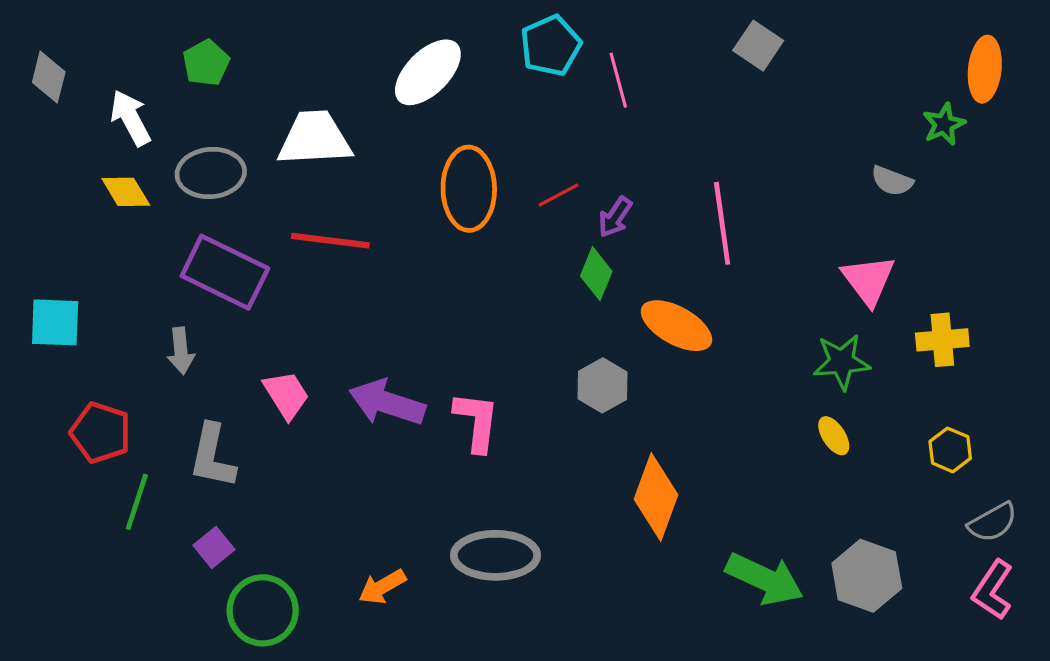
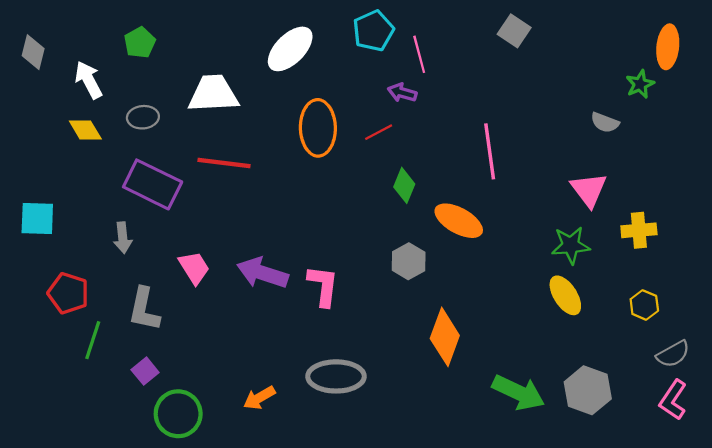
gray ellipse: (211, 173) -> (143, 117), size x0.7
purple arrow: (615, 217) -> (402, 93), moved, turned 72
yellow ellipse: (834, 436) -> (565, 295), size x1.5

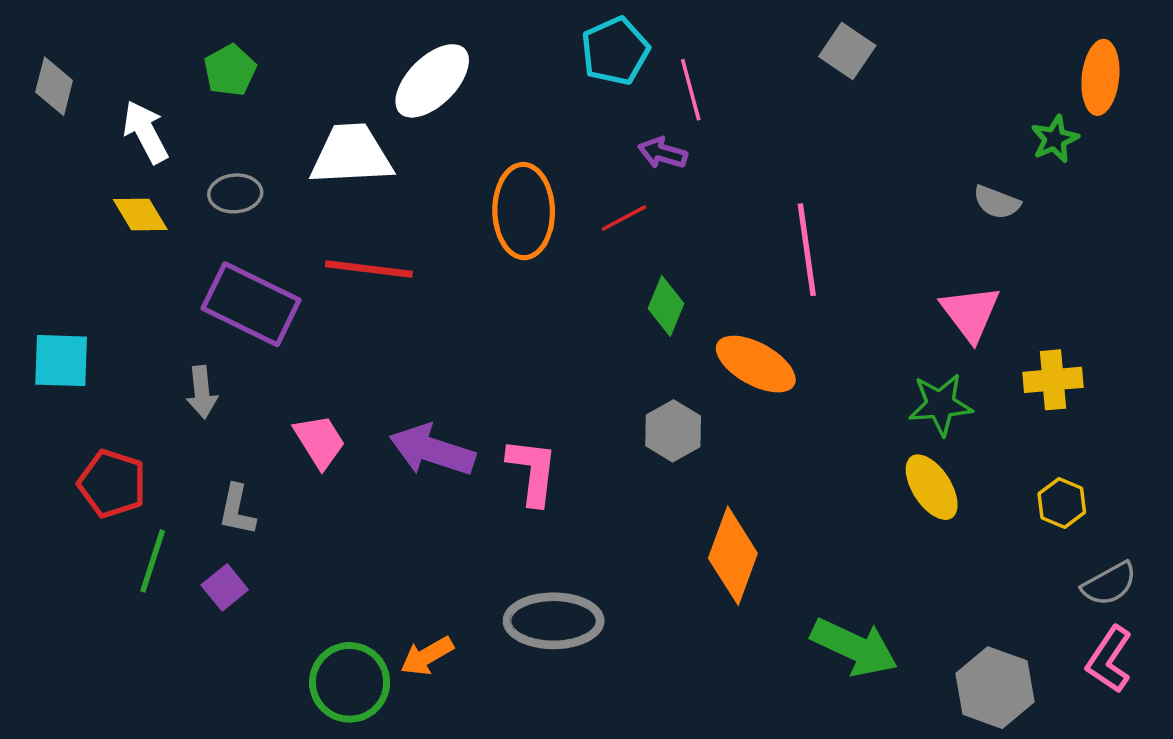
white ellipse: (290, 49) -> (432, 81), moved
gray L-shape: (144, 309) -> (237, 510), size x0.7
purple square: (145, 371) -> (225, 587), moved
gray hexagon: (588, 390) -> (995, 688), moved
green circle: (178, 414) -> (350, 682), moved

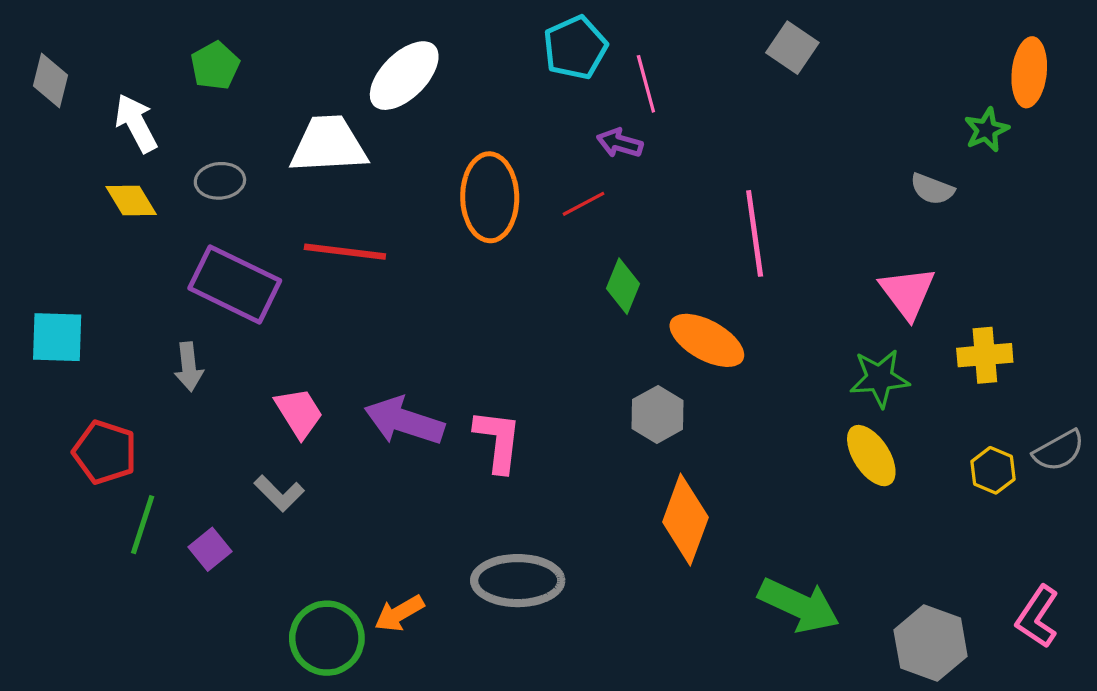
gray hexagon: (673, 431) -> (657, 414), moved
gray L-shape: (237, 510) -> (279, 493), moved, turned -57
gray semicircle: (1109, 584) -> (1059, 451), moved

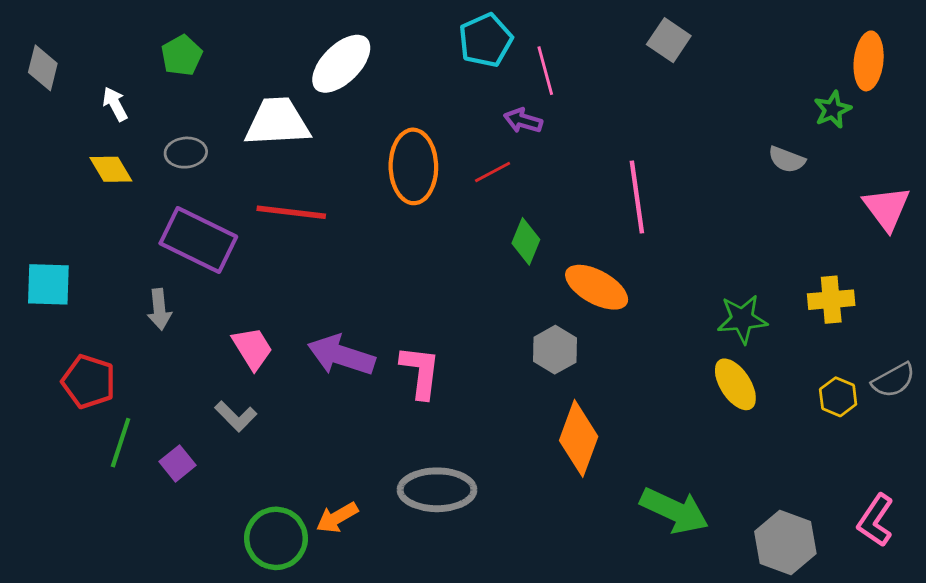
white arrow: (136, 123) -> (115, 104), size x0.7
pink triangle: (908, 293) -> (887, 208), moved

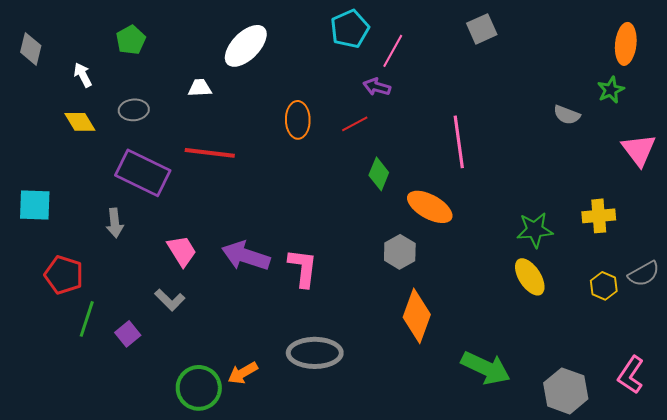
gray square: (669, 40) -> (482, 29), turned 32
pink line: (545, 71) -> (393, 51), turned 44
green star: (833, 110) -> (611, 90), moved
white trapezoid: (277, 122) -> (200, 88), size x0.5
orange ellipse: (413, 166) -> (298, 120), size x0.7

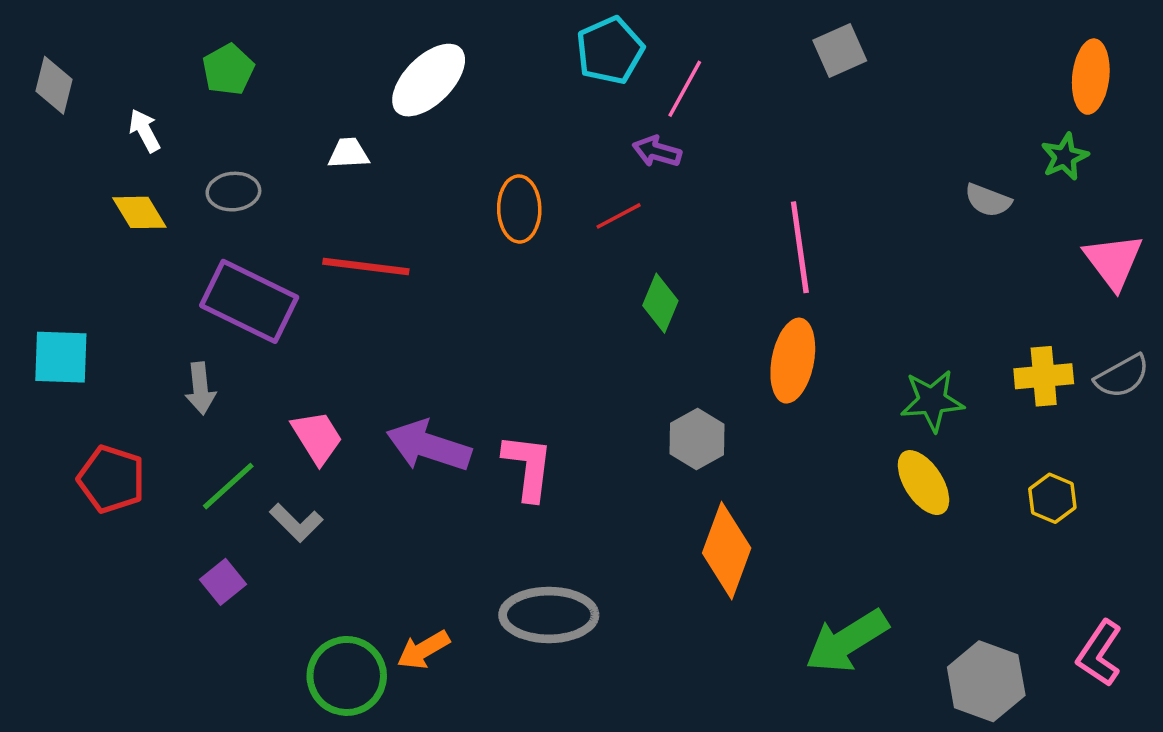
orange ellipse: (430, 207) -> (793, 361), moved, turned 72
gray semicircle: (644, 274) -> (1122, 376), moved
green line: (87, 319) -> (228, 486), moved, turned 30
green arrow: (486, 368) -> (847, 641), turned 123

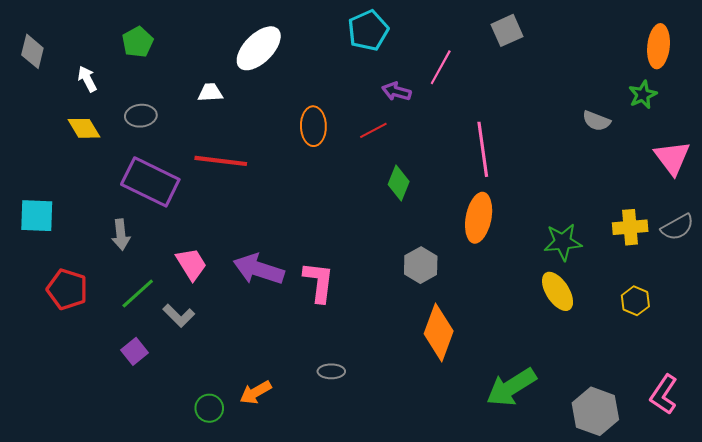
pink line: (685, 89) -> (441, 67), moved
gray ellipse: (549, 615) -> (331, 371), size x0.5
green circle: (347, 676) -> (209, 408), size x0.6

